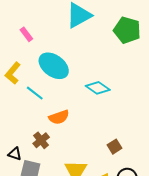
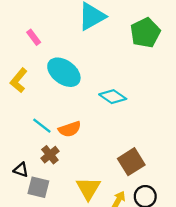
green pentagon: (127, 30) -> (145, 33), turned 30
cyan line: (35, 93) -> (42, 126), moved
brown square: (115, 147) -> (131, 162), size x1.6

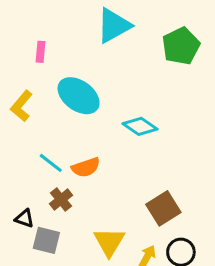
pink rectangle: (34, 37) -> (41, 52), turned 42

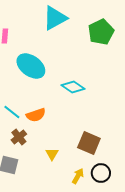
brown square: (163, 208) -> (89, 143), turned -35
yellow triangle: (109, 242) -> (52, 154), moved, size x0.6

